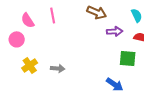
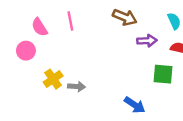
yellow cross: (30, 65) -> (53, 79), moved
blue arrow: (115, 84) -> (135, 105), moved

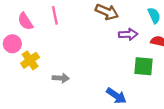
yellow cross: (53, 79) -> (30, 60), moved

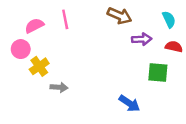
pink semicircle: (25, 21) -> (34, 26), turned 96
gray arrow: (61, 78) -> (59, 87), moved

